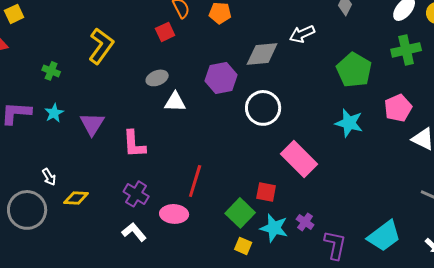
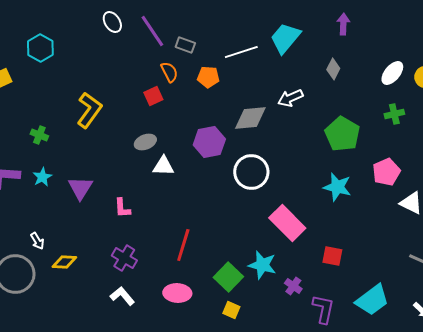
green cross: (406, 50) -> (394, 114), size x0.7
pink L-shape: (134, 144) -> (122, 208), size x0.7
red square: (266, 192) -> (332, 256), moved
pink ellipse: (174, 214) -> (177, 293), moved
cyan star: (274, 228) -> (262, 265), moved

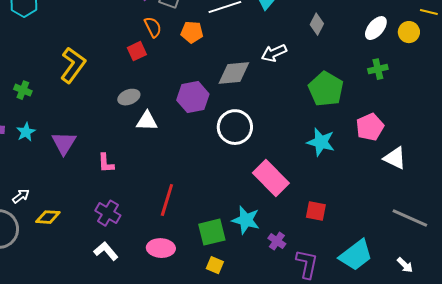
white arrow: (37, 241) -> (21, 196), turned -96
green square: (228, 277) -> (212, 232), turned 32

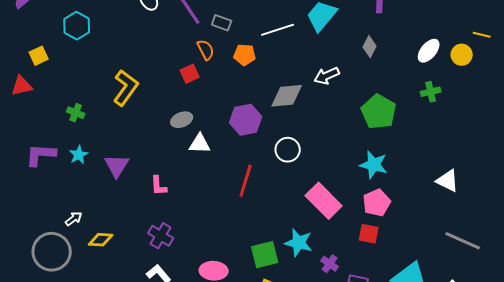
white circle: (235, 127) -> (288, 150), size x0.7
pink pentagon: (370, 127) -> (377, 203), moved
red line: (167, 200) -> (246, 181), moved

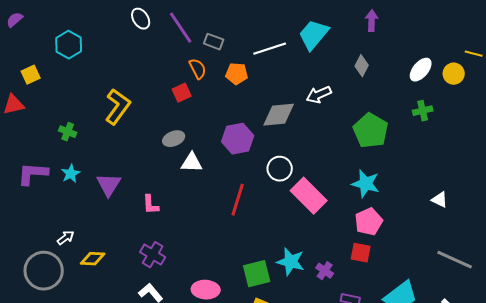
white triangle: (448, 181) -> (440, 200), size x0.7
pink rectangle: (324, 201) -> (309, 196), moved
purple cross: (330, 264) -> (325, 271), moved

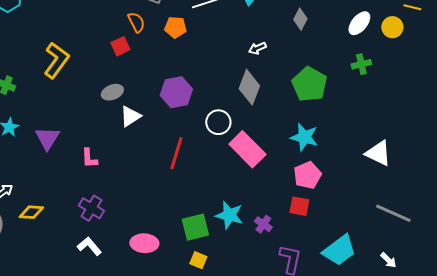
white arrow: (319, 95) -> (257, 48), size x0.7
gray diamond: (279, 115) -> (249, 87), moved, turned -64
white triangle: (192, 163) -> (130, 116), turned -35
white triangle: (440, 200) -> (378, 153), size x1.6

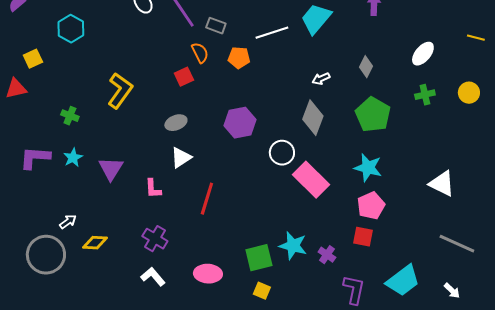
gray diamond: (300, 19) -> (366, 67), moved
yellow circle: (392, 27) -> (469, 93), moved
white triangle: (130, 116) -> (181, 158), moved
red line: (176, 153) -> (207, 199), moved

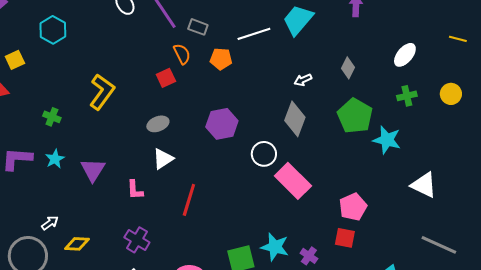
cyan star: (368, 168) -> (387, 140), moved

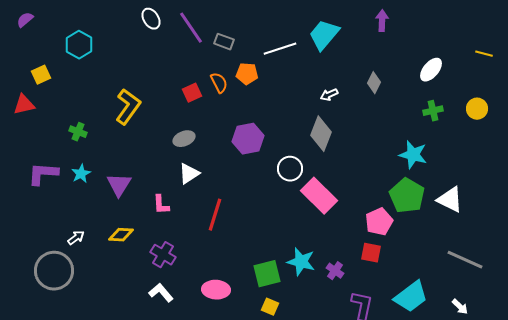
orange semicircle: (182, 54) -> (219, 83), moved
green pentagon: (355, 116) -> (407, 196), moved
yellow diamond: (77, 244) -> (121, 235), moved

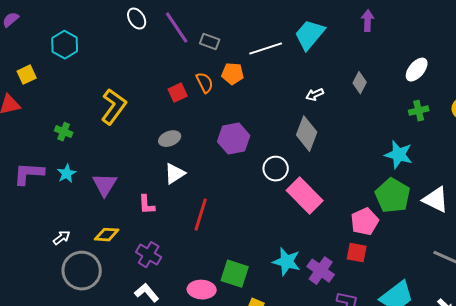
gray circle: (54, 271) -> (82, 271), moved
purple cross: (335, 271) -> (321, 271), size x1.5
green square: (267, 274) -> (235, 274), moved, turned 32

